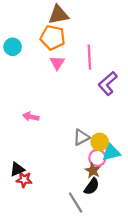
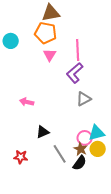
purple L-shape: (108, 83) -> (75, 73), moved
gray triangle: (81, 137) -> (84, 99), moved
yellow circle: (100, 142) -> (98, 149), moved
black triangle: (17, 169) -> (43, 132), moved
gray line: (76, 203) -> (60, 154), moved

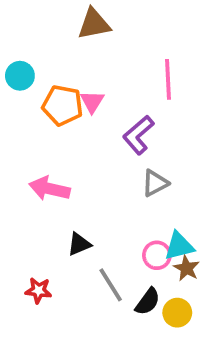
orange pentagon: (46, 33) -> (63, 105), moved
pink line: (78, 50) -> (168, 79), moved
pink arrow: (27, 102) -> (50, 189), size x1.5
brown star: (81, 149) -> (187, 268), moved
yellow circle: (98, 149) -> (177, 313), moved

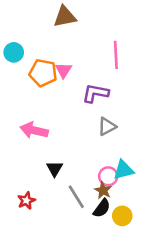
purple L-shape: (138, 135) -> (95, 93), turned 52
black triangle: (79, 244) -> (55, 169), turned -36
brown star: (187, 268) -> (103, 190), moved
red star: (38, 290) -> (26, 201), turned -30

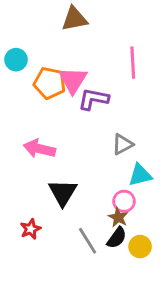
pink triangle: (63, 70) -> (73, 80), size x1.5
purple L-shape: (95, 93) -> (93, 99), moved
black triangle: (55, 169) -> (63, 193), size x1.5
cyan triangle: (124, 170) -> (140, 175), moved
gray line: (76, 197) -> (88, 241), moved

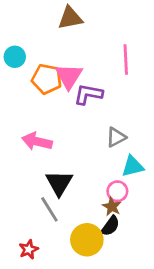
red star: (31, 229) -> (29, 249), moved
gray line: (88, 241) -> (49, 209), moved
yellow circle: (140, 247) -> (87, 240), moved, size x1.5

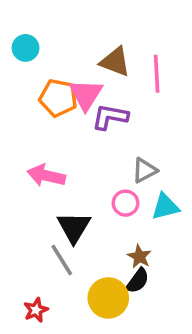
brown triangle: (70, 18) -> (115, 62), moved, turned 32
cyan circle: (15, 57) -> (26, 48), moved
pink circle: (117, 191) -> (126, 203), moved

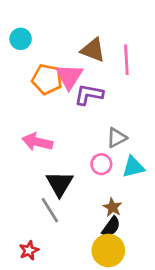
yellow circle: (108, 298) -> (108, 250), moved

